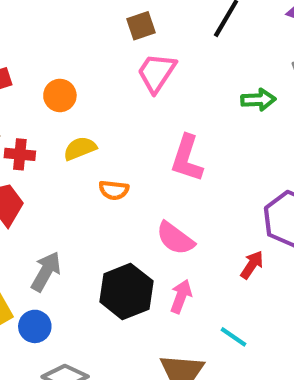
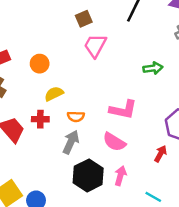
green arrow: (258, 100) -> (153, 68), moved
red cross: (20, 154) -> (40, 119), moved
pink L-shape: (187, 158) -> (123, 110), moved, turned -92
gray arrow: (46, 272) -> (71, 142), moved

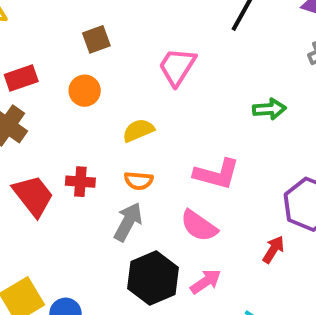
brown square: (84, 19) -> (96, 39), moved
yellow semicircle: (54, 94) -> (138, 130), moved
pink arrow: (120, 176) -> (206, 282), turned 36

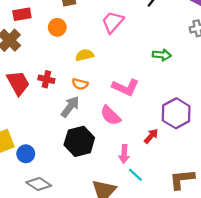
pink arrow: (206, 282) -> (124, 154), moved, turned 120

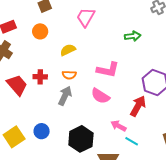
red arrow: (151, 136) -> (138, 106), size x1.5
black hexagon: (79, 141) -> (81, 139), moved
blue circle: (26, 154) -> (42, 131), moved
pink arrow: (124, 154) -> (118, 126), turned 126

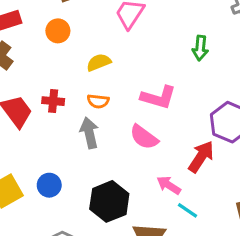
green arrow: (133, 36) -> (200, 48), turned 98
gray arrow: (65, 96) -> (89, 133), turned -42

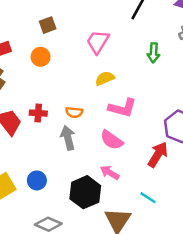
green arrow: (200, 48) -> (154, 53), moved
yellow semicircle: (99, 62) -> (105, 78), moved
pink arrow: (169, 185) -> (110, 173), moved

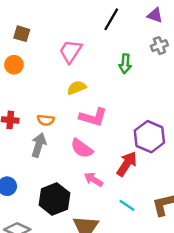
brown square: (48, 25) -> (22, 34), turned 35
gray arrow: (68, 138) -> (39, 145), turned 30
pink arrow: (110, 173) -> (94, 179), moved
cyan line: (148, 198) -> (127, 205), moved

